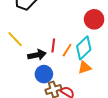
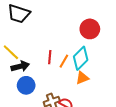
black arrow: (37, 55) -> (20, 66), moved
blue circle: (44, 74) -> (26, 85), moved

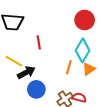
red line: (50, 57) -> (39, 42), moved
orange line: (64, 61) -> (69, 67), moved

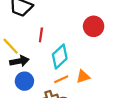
cyan diamond: (83, 50) -> (60, 56), moved
orange line: (69, 67) -> (61, 79), moved, turned 32

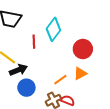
red circle: (94, 26) -> (83, 49), moved
cyan diamond: (60, 56) -> (53, 29), moved

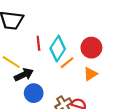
cyan diamond: (53, 29) -> (58, 49), moved
orange line: (60, 80) -> (67, 63), moved

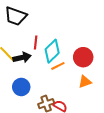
orange triangle: (90, 74) -> (85, 82), moved
black arrow: (24, 75) -> (22, 57), moved

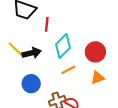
red line: (36, 42) -> (47, 24), moved
orange line: (58, 66) -> (68, 70), moved

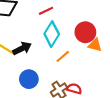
red line: (47, 24) -> (46, 11), moved, turned 72
orange triangle: (97, 78) -> (95, 45), moved, turned 48

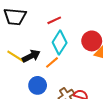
orange line: (63, 56) -> (52, 62), moved

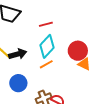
orange line: (52, 62) -> (46, 64), moved

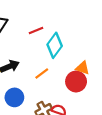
cyan diamond: (47, 46) -> (55, 45), moved
red circle: (78, 51) -> (76, 82), moved

